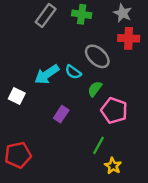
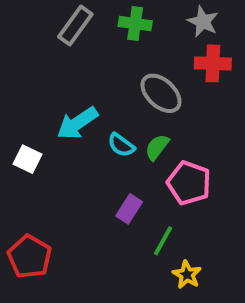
cyan semicircle: (73, 72) -> (121, 145), moved
purple rectangle: (61, 114) -> (129, 209), moved
red pentagon: (18, 155) -> (30, 257), turned -30

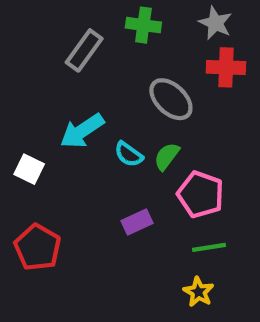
gray rectangle: (75, 26) -> (84, 50), moved
purple rectangle: (129, 209) -> (137, 222), turned 32
green line: (163, 241) -> (209, 247), moved, turned 52
red pentagon: (30, 257) -> (38, 247), moved

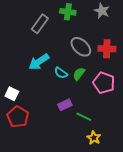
red cross: (226, 67) -> (107, 49), moved
white square: (29, 169) -> (12, 94), moved
pink pentagon: (201, 194) -> (104, 83), moved
green line: (209, 247) -> (84, 117), moved, turned 35

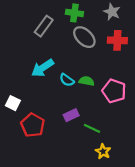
gray ellipse: (81, 47) -> (84, 37), moved
red cross: (107, 49) -> (117, 40), moved
green semicircle: (79, 74) -> (87, 81), turned 64
red pentagon: (18, 117) -> (33, 125), moved

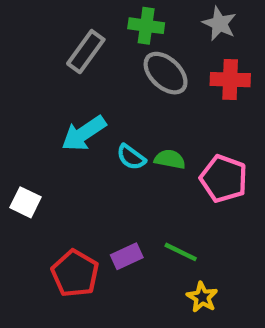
purple rectangle: (71, 115) -> (127, 256), moved
red pentagon: (33, 125) -> (75, 273), moved

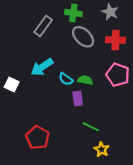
pink pentagon: (224, 179) -> (118, 75), moved
white square: (26, 202) -> (12, 84), moved
purple rectangle: (127, 256) -> (78, 99), moved, turned -72

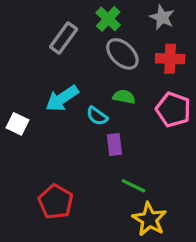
green cross: (73, 13) -> (108, 19), turned 35
green semicircle: (85, 80) -> (124, 97), moved
yellow star: (102, 149) -> (149, 219), size x1.5

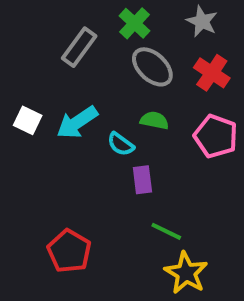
red cross: (170, 59) -> (212, 73), turned 32
white square: (17, 124) -> (28, 120), moved

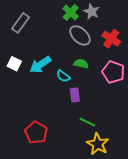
gray star: (202, 21) -> (91, 11), moved
gray rectangle: (79, 47) -> (21, 23), moved

